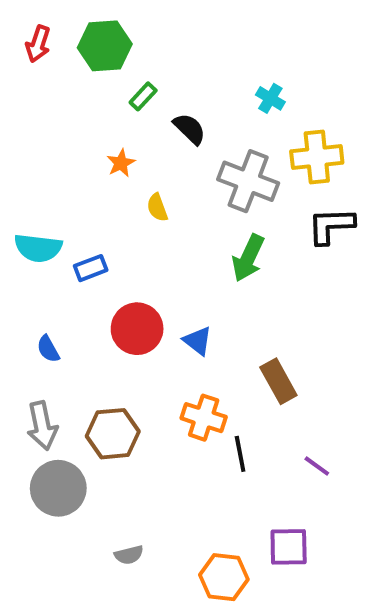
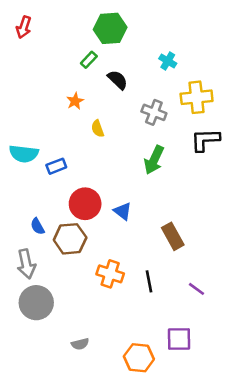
green hexagon: (105, 46) -> (110, 28), moved
gray cross: (248, 181) -> (154, 112), size x0.7
blue semicircle: (48, 349) -> (37, 226), moved
orange cross: (204, 418) -> (110, 274), moved
brown hexagon: (113, 434) -> (70, 239), moved

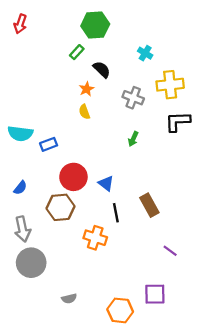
orange star: (75, 101) -> (87, 89), moved
green arrow: (154, 160) -> (133, 139), size x0.6
blue semicircle: (37, 226) -> (20, 188), moved, turned -112
black line: (149, 281) -> (116, 213), moved

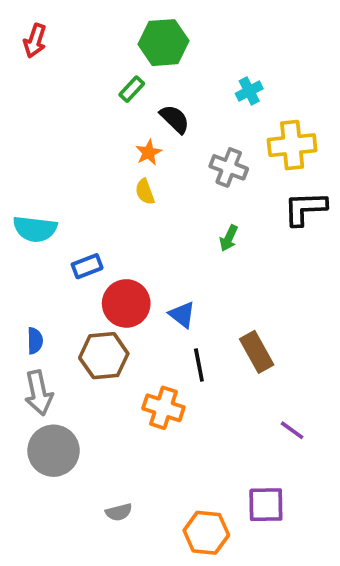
cyan cross: (145, 53) -> (249, 91), turned 32
blue rectangle: (49, 144) -> (87, 266), moved
blue semicircle: (20, 188) -> (35, 341), moved, turned -40

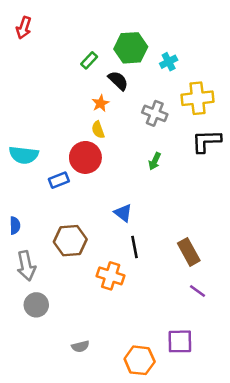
green hexagon: (163, 43) -> (131, 48), moved
red circle: (126, 303) -> (85, 157), moved
blue semicircle: (35, 341) -> (15, 225), moved
brown rectangle: (257, 352) -> (189, 252), moved
gray circle: (54, 451) -> (36, 305), size x0.7

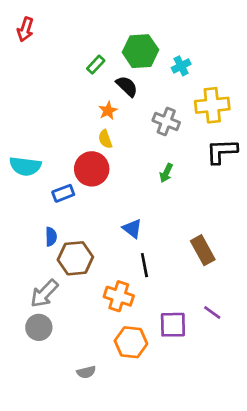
blue semicircle: (15, 225) -> (51, 237), moved
brown rectangle: (189, 252) -> (203, 250), moved
gray arrow: (26, 266) -> (44, 294), moved, turned 56
purple square: (180, 341) -> (173, 325), moved
orange hexagon: (140, 360) -> (131, 342), moved

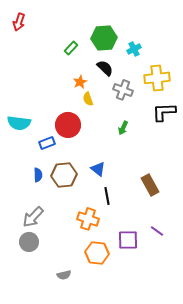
black semicircle: (127, 86) -> (105, 68), moved
yellow semicircle: (105, 139) -> (88, 99), moved
brown hexagon: (75, 258) -> (64, 175), moved

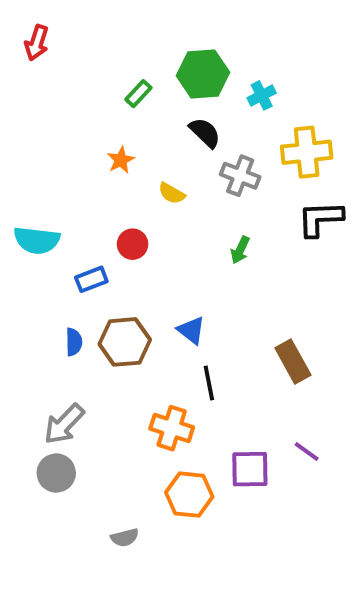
orange star: (80, 82) -> (121, 160), moved
yellow semicircle: (88, 99) -> (172, 193), turned -40
red circle: (68, 125) -> (133, 244), size x0.6

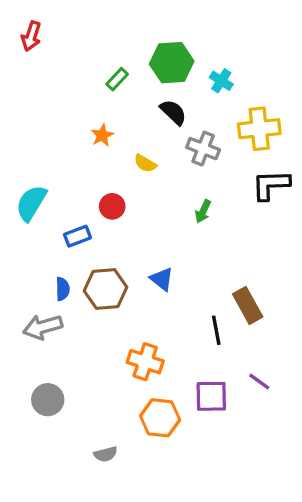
cyan cross: (262, 95) -> (221, 81), turned -30
cyan semicircle: (37, 240) -> (31, 203), turned 114
black line: (209, 383) -> (216, 330), moved
gray arrow: (64, 424) -> (43, 327), moved, turned 30

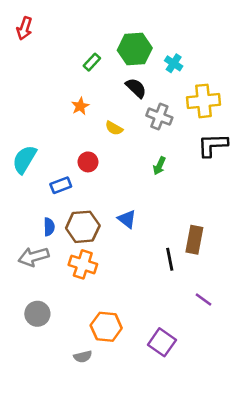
brown rectangle: (248, 305) -> (194, 240), turned 40
orange cross: (145, 362) -> (83, 264), moved
purple square: (211, 396) -> (162, 342), moved, turned 36
orange hexagon: (160, 418) -> (106, 327), moved

